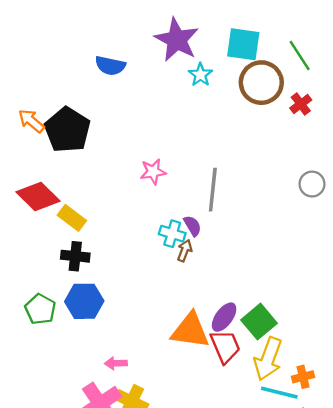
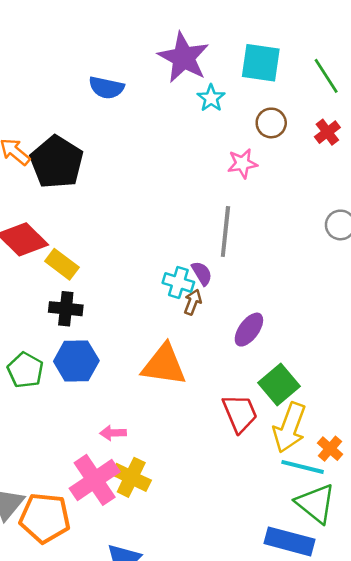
brown circle: (261, 83) -> (271, 123), moved, size x0.6
pink star: (153, 172) -> (242, 163), moved
purple ellipse: (224, 317) -> (249, 330), moved
orange triangle: (190, 331) -> (164, 365), moved
orange cross: (303, 377) -> (330, 449), turned -35

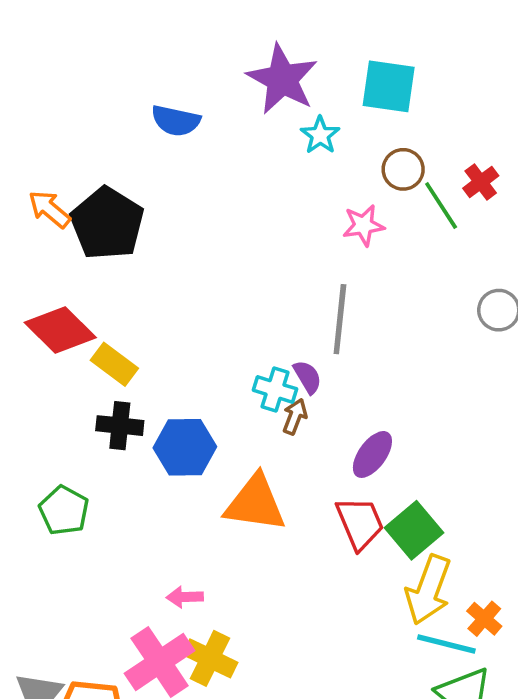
green line: (326, 76) -> (441, 205), moved
blue hexagon: (76, 361) -> (185, 447), moved
red trapezoid: (240, 413) -> (360, 523), moved

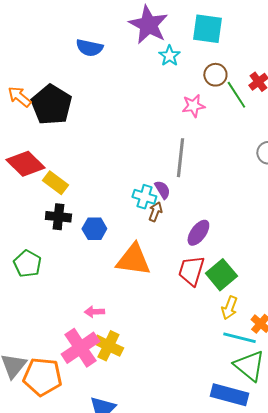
blue hexagon: (185, 447) -> (94, 229), size x0.7
red trapezoid: (360, 523) -> (191, 271), turned -140
yellow arrow: (428, 590) -> (229, 308), size x0.6

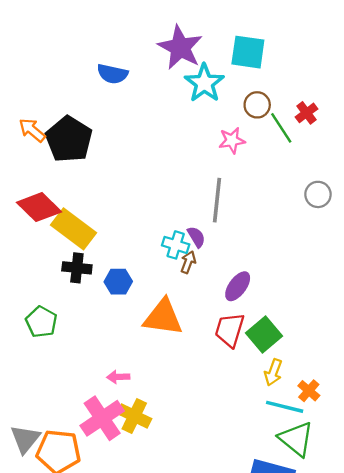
cyan star: (169, 56) -> (204, 83), size x1.6
yellow rectangle: (55, 183) -> (73, 229), size x1.5

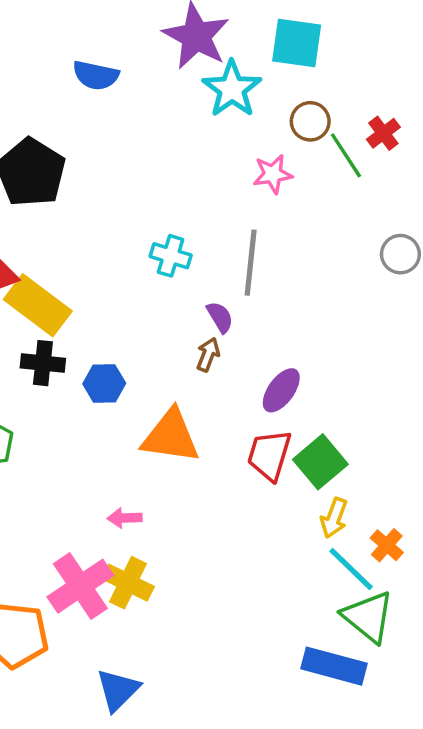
cyan cross: (176, 245) -> (171, 256), moved
pink arrow: (118, 377) -> (125, 518), moved
cyan line: (285, 407) -> (351, 569), turned 30

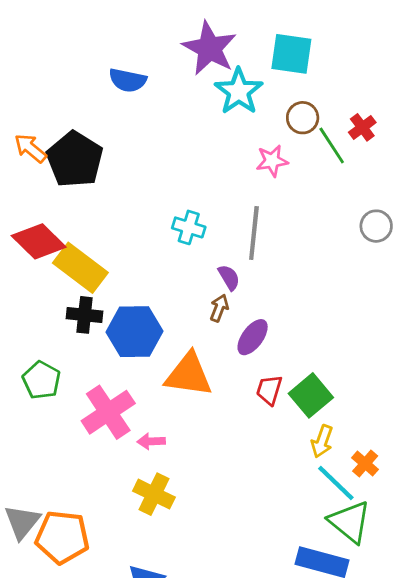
blue hexagon: (104, 383) -> (135, 332), size x1.6
purple ellipse: (281, 390) -> (253, 337), moved
red trapezoid: (269, 455) -> (269, 390), size x0.7
pink cross: (80, 586) -> (108, 412), moved

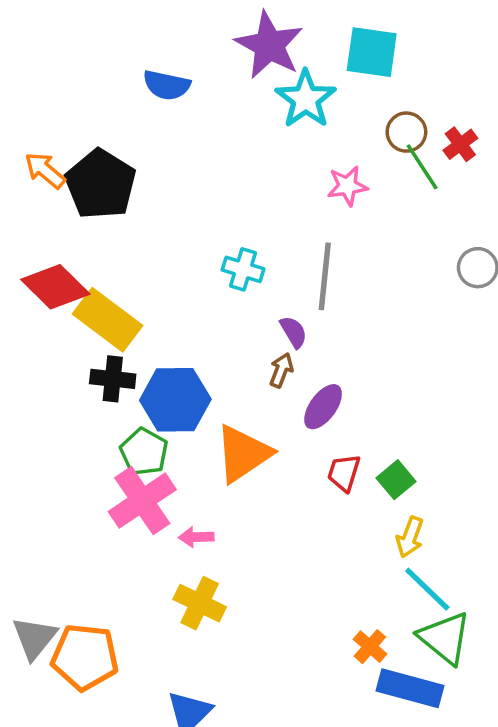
brown circle: (303, 118) -> (406, 132), moved
orange triangle: (189, 375) -> (243, 454), turned -42
green pentagon: (41, 380) -> (144, 452), moved
green square: (311, 395) -> (396, 480), size x0.7
orange cross: (365, 464) -> (370, 647), moved

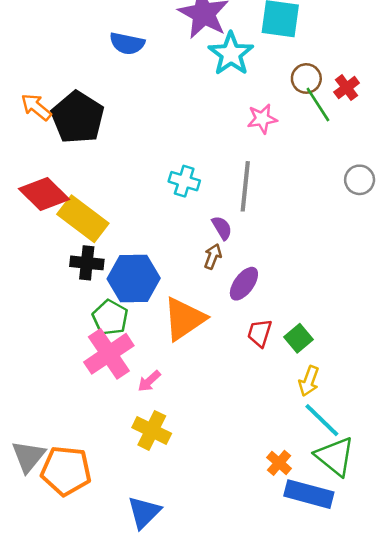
pink arrow: (196, 537) -> (149, 381), turned -40

